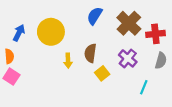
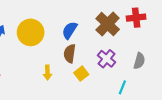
blue semicircle: (95, 16) -> (70, 30), moved
red cross: (155, 34) -> (136, 18), moved
yellow arrow: (68, 61) -> (47, 73), moved

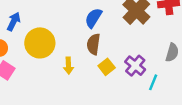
yellow circle: (31, 32) -> (40, 43), moved
purple cross: (107, 59) -> (135, 66), moved

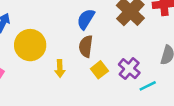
cyan line: (153, 82) -> (148, 86), turned 42

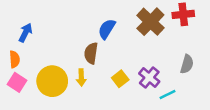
yellow circle: (30, 45) -> (52, 81), moved
brown semicircle: (86, 46) -> (91, 53), moved

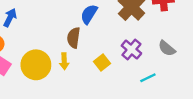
gray semicircle: (187, 64) -> (167, 48), turned 114
purple cross: (149, 78) -> (131, 49), moved

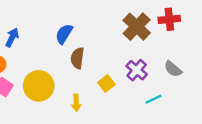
blue semicircle: (89, 14) -> (64, 34), moved
yellow arrow: (64, 61) -> (76, 103), moved

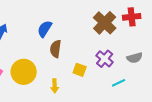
gray semicircle: (173, 69) -> (135, 58), turned -56
yellow square: (106, 83) -> (80, 70), turned -32

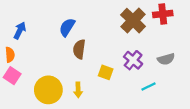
yellow circle: (24, 72) -> (48, 90), moved

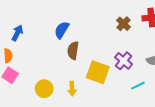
brown cross: (133, 21) -> (124, 24), size x0.6
yellow square: (106, 72) -> (98, 72), size x1.6
yellow circle: (48, 90) -> (44, 89), size x0.7

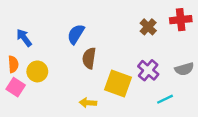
blue arrow: (17, 33) -> (24, 38), turned -63
yellow circle: (44, 89) -> (37, 71), moved
yellow arrow: (72, 89) -> (88, 103), turned 96

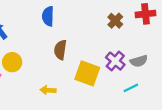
blue semicircle: (76, 34) -> (48, 16), moved, turned -30
gray semicircle: (184, 69) -> (139, 61), moved
yellow arrow: (88, 103) -> (48, 90), moved

